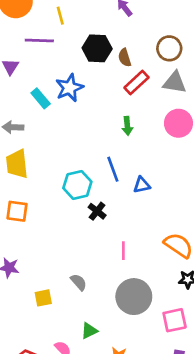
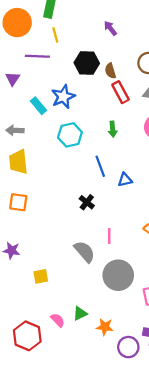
red rectangle: (136, 83) -> (120, 92), turned -75
cyan hexagon: (77, 185) -> (70, 135), moved
gray semicircle: (79, 282) -> (85, 252), moved, size x1.5
green triangle: (89, 331) -> (80, 313), moved

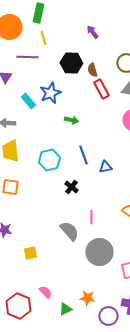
green arrow: (113, 129) -> (71, 120), moved, turned -72
cyan hexagon: (70, 135) -> (49, 160), moved
green triangle: (80, 313) -> (65, 309), moved

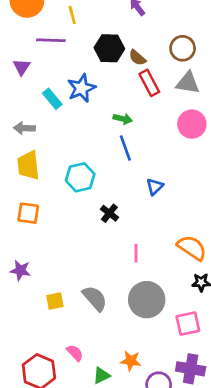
brown semicircle: (92, 70) -> (137, 58), turned -32
green arrow: (71, 120) -> (123, 119), moved
blue line: (83, 155) -> (125, 148), moved
blue triangle: (105, 167) -> (155, 187), turned -32
gray semicircle: (69, 231) -> (95, 298), moved

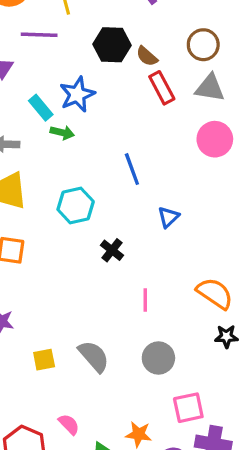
green arrow: (123, 119) -> (62, 133), moved
gray circle: (147, 300) -> (158, 358), size x0.7
pink square: (188, 324) -> (188, 408), moved

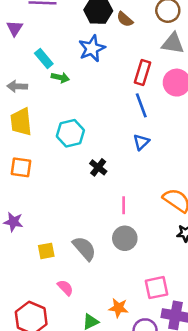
red rectangle: (162, 88) -> (143, 72), moved, turned 45
blue star: (77, 94) -> (92, 48), moved
blue line: (132, 169) -> (141, 105), moved
gray circle: (158, 358) -> (125, 238), moved
pink semicircle: (69, 424) -> (65, 288), moved

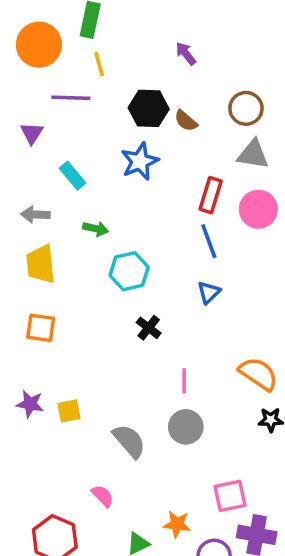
green arrow: (60, 78) -> (96, 229), moved
cyan hexagon: (70, 133) -> (129, 271), moved
yellow square: (46, 251) -> (69, 411), moved

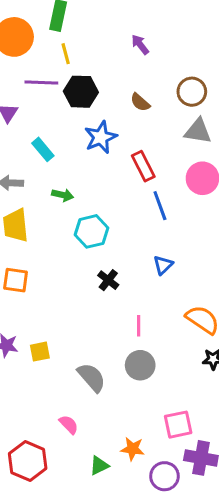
black hexagon: (149, 108) -> (81, 92), moved
red rectangle: (211, 195) -> (143, 166), moved, turned -44
blue triangle: (209, 292) -> (163, 265), moved

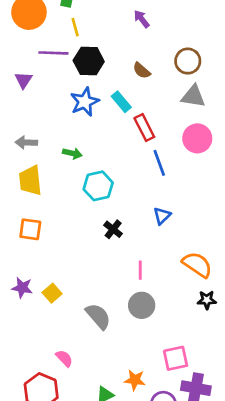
blue star: (101, 137) -> (85, 102), moved
cyan rectangle: (43, 149) -> (121, 102), moved
yellow square: (40, 352) -> (52, 293), turned -30
pink semicircle: (69, 425) -> (64, 358), moved

